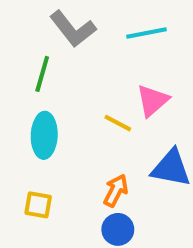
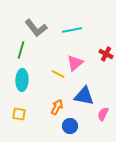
blue circle: (118, 229) -> (70, 126), moved

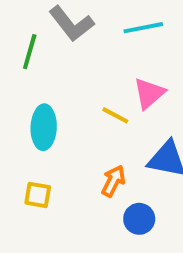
green line: (21, 50) -> (30, 52), moved

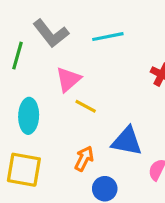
pink triangle: (149, 93) -> (68, 79), moved
yellow square: (38, 195) -> (24, 170), size x1.6

